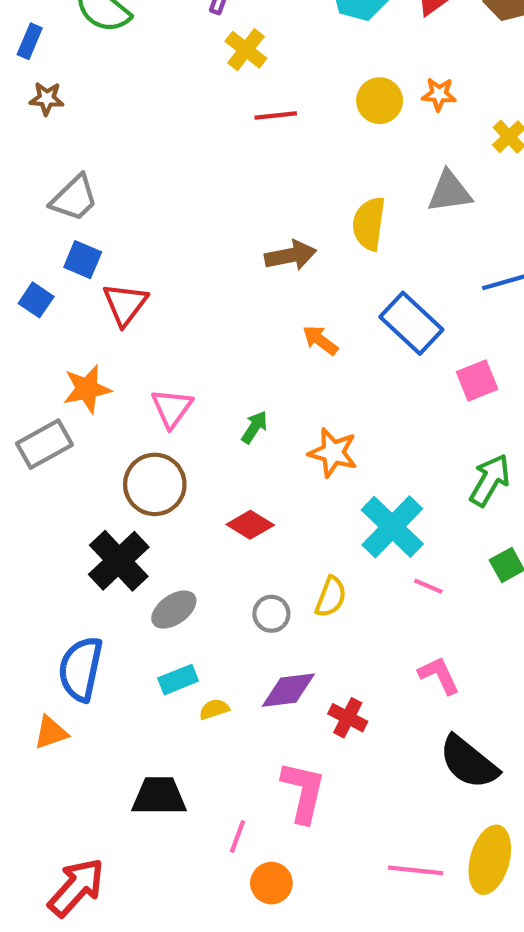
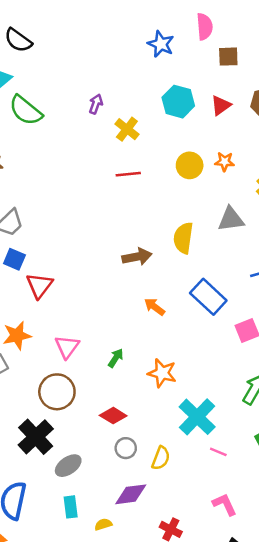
yellow cross: (246, 50) -> (127, 129), moved
gray circle: (271, 614) -> (126, 448), moved
cyan rectangle: (178, 680) -> (71, 507), turned -75
purple diamond: (288, 690) -> (131, 494), moved
yellow semicircle: (214, 709) -> (103, 524), moved

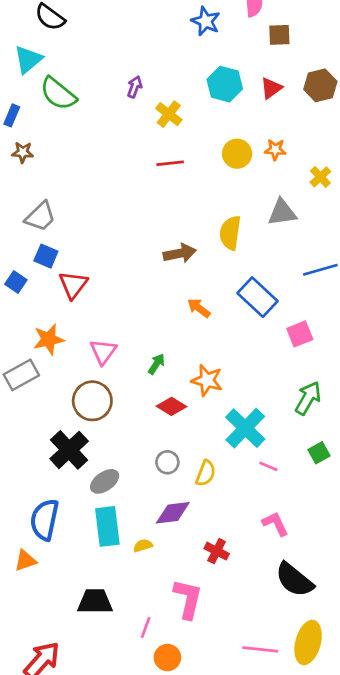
red diamond: (113, 416) -> (172, 406), moved
cyan rectangle: (71, 507) -> (107, 526), size x1.6

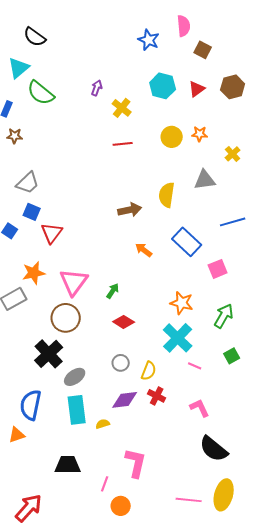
brown square: (279, 35) -> (203, 50), turned 30
pink triangle: (103, 352) -> (74, 282), size x1.4
orange star: (207, 380) -> (182, 303), moved
red cross: (217, 551) -> (157, 396), moved

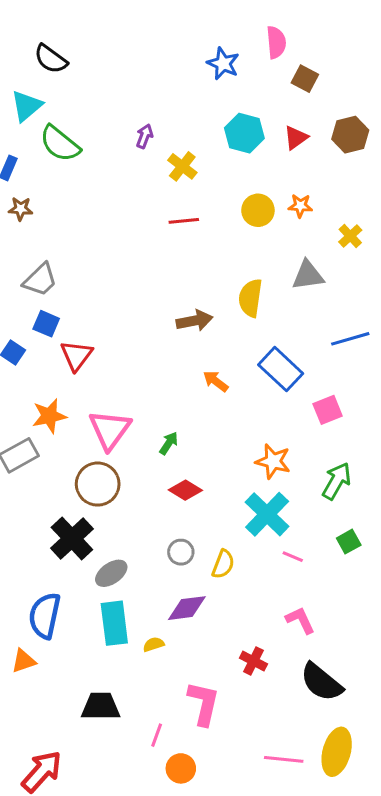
red cross: (157, 396) -> (253, 661), moved

